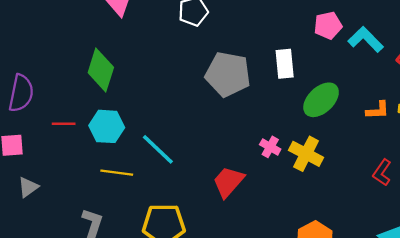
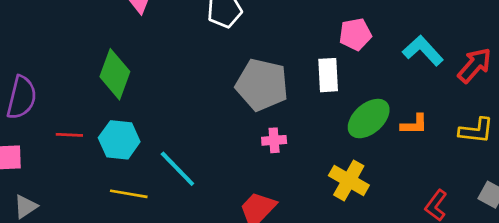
pink pentagon: (328, 25) -> (355, 34), moved
orange L-shape: (378, 110) -> (414, 124), moved
pink cross: (270, 147) -> (274, 140), moved, turned -36

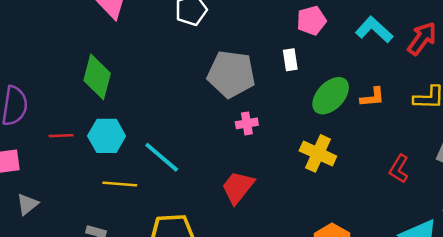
white rectangle: (328, 75) -> (290, 60), size x0.7

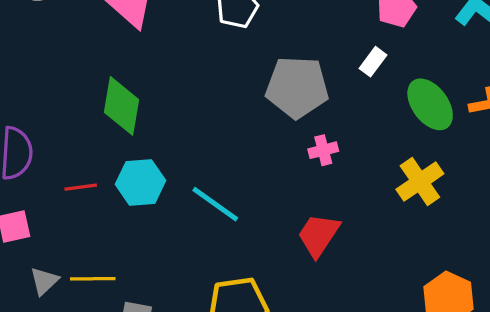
white rectangle: (290, 60) -> (373, 62), turned 50
green ellipse: (331, 96) -> (430, 104), turned -75
yellow cross: (318, 153) -> (420, 182), turned 36
yellow line: (120, 184) -> (93, 279), moved

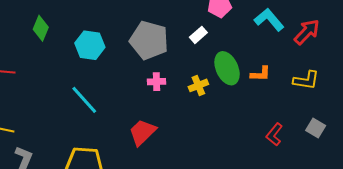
green diamond: (121, 106) -> (41, 28), size x0.7
cyan hexagon: (140, 182) -> (90, 45), moved
yellow cross: (420, 182) -> (198, 85), moved, size x0.7

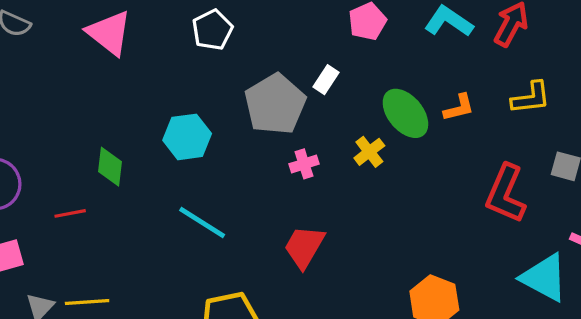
green diamond: (41, 28) -> (110, 167), moved
white rectangle: (198, 35) -> (326, 80), moved
gray pentagon: (149, 40) -> (275, 104), turned -30
red L-shape: (274, 134) -> (506, 194), size x1.6

